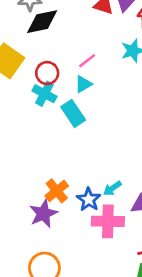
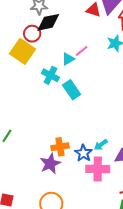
red circle: (47, 73) -> (32, 34), moved
cyan triangle: (83, 84) -> (68, 59), moved
orange cross: (57, 191) -> (60, 147), turned 30

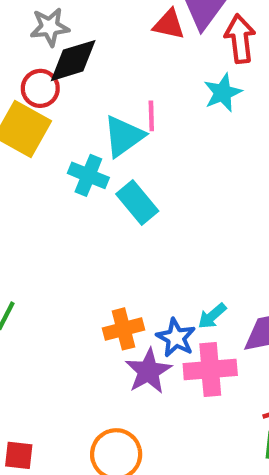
pink line: (82, 51) -> (151, 116), turned -48
cyan triangle: (68, 59) -> (124, 136), size x1.5
purple star: (50, 164) -> (148, 371), moved

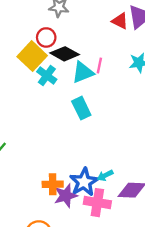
black diamond: (73, 61) -> (65, 54), moved, turned 32
cyan cross: (88, 175) -> (47, 76), moved
orange cross: (123, 329) -> (53, 184), moved
blue star: (176, 338) -> (84, 182), size x1.4

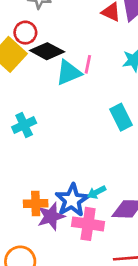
cyan cross: (47, 76) -> (24, 125), moved, turned 30
cyan rectangle: (81, 108) -> (121, 117), moved

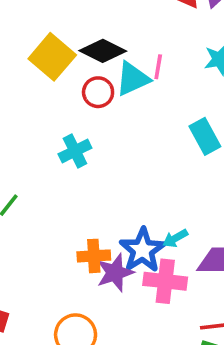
red circle: (25, 33) -> (98, 92), moved

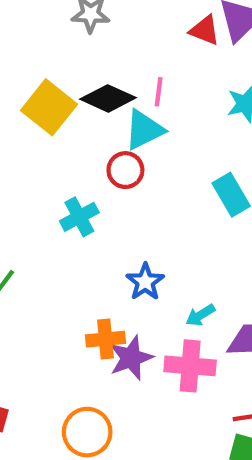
pink line: (158, 67) -> (159, 92), moved
red circle: (98, 92) -> (125, 170), moved
blue star: (143, 250) -> (145, 282), moved, size x0.7

